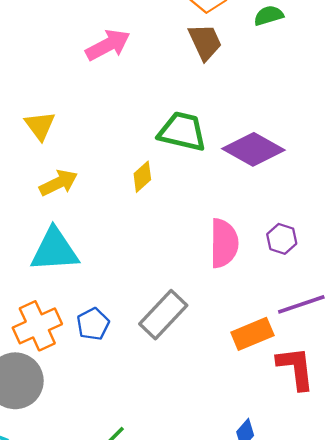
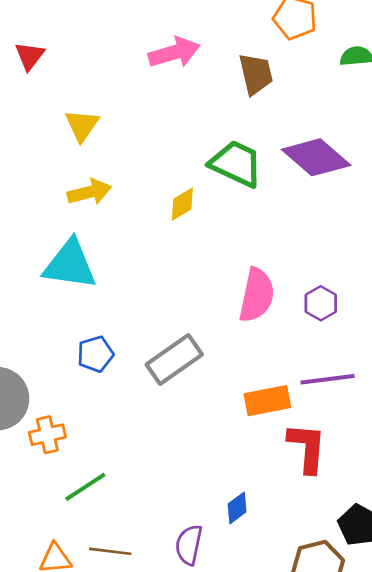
brown trapezoid: (205, 42) -> (256, 74), moved
purple diamond: (253, 149) -> (316, 157), moved
orange cross: (37, 326) -> (47, 435), moved, size x0.7

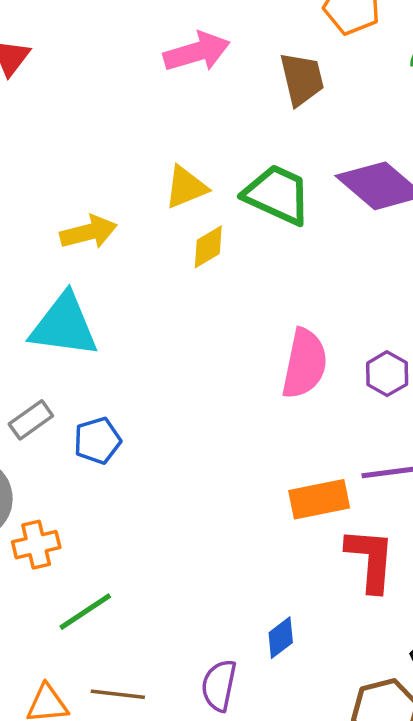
yellow triangle: (82, 125) -> (186, 187), moved, turned 33
gray rectangle: (174, 360) -> (31, 420), moved, size x0.6

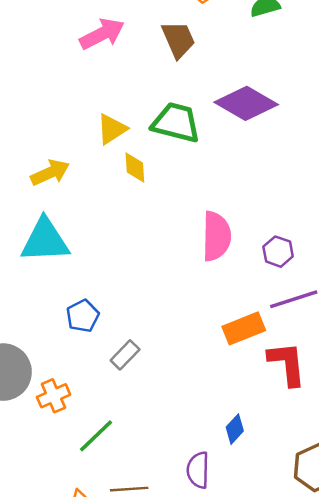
yellow diamond: (208, 247) -> (135, 168), turned -52
purple hexagon: (387, 374) -> (278, 252), moved
gray rectangle: (31, 420) -> (125, 355), moved

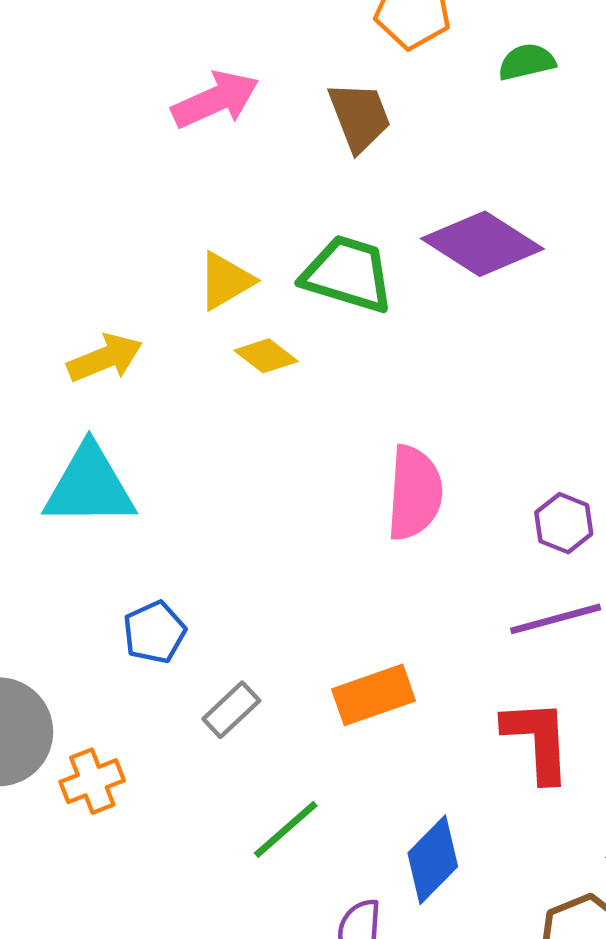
yellow diamond: (135, 168) -> (266, 356), turned -52
purple hexagon: (278, 252) -> (564, 523), moved
orange rectangle: (244, 328) -> (374, 695), moved
blue diamond: (235, 429) -> (433, 860), size x1.5
green line: (96, 436) -> (286, 829), moved

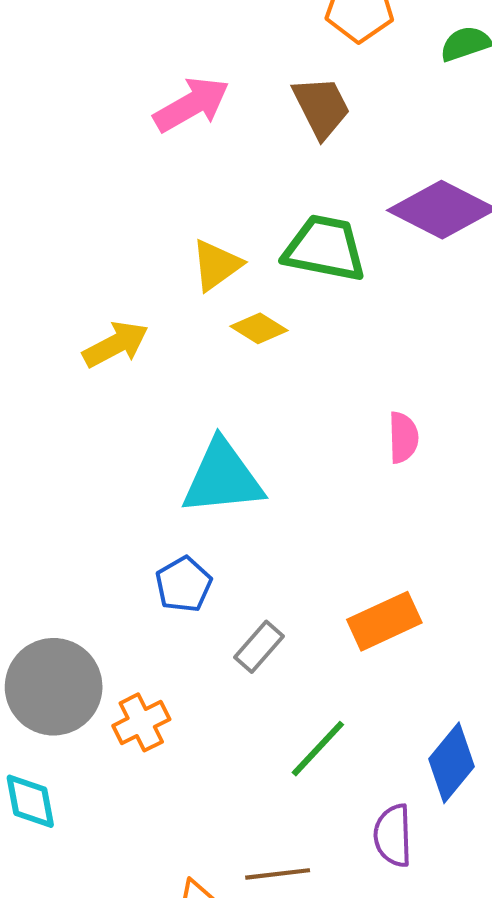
cyan triangle: (89, 486) -> (223, 478), moved
pink semicircle: (414, 493) -> (403, 437), size x0.6

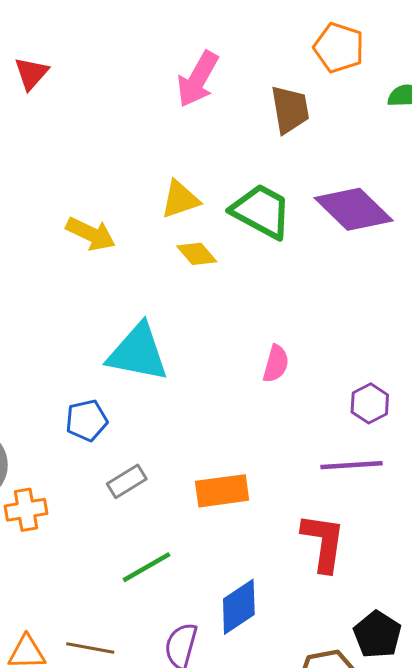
pink arrow: (191, 105) -> (198, 79), turned 132
yellow arrow: (116, 344) -> (91, 234), turned 36

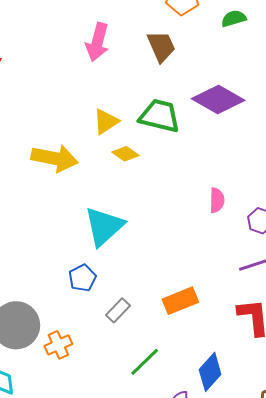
yellow arrow: (91, 234) -> (55, 158), size x1.4
cyan triangle: (138, 353) -> (104, 226), turned -39
pink semicircle: (276, 364) -> (217, 200), moved

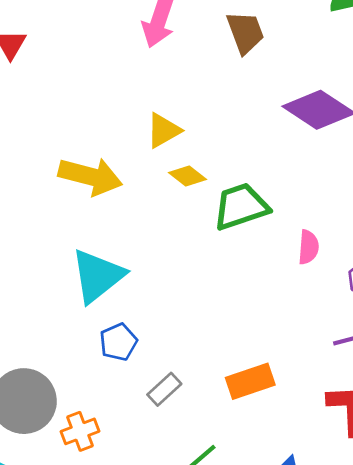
green trapezoid: (160, 116) -> (241, 206), moved, turned -36
cyan triangle: (104, 226) -> (98, 276), moved

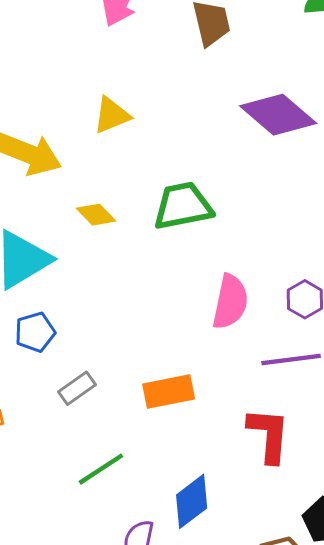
yellow diamond: (187, 176) -> (96, 215), moved
pink semicircle: (308, 247) -> (230, 302), moved, size x1.5

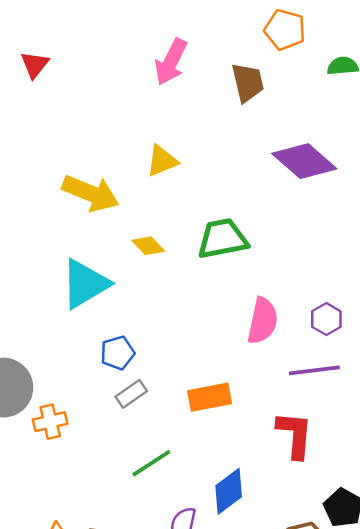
blue pentagon: (35, 332) -> (117, 353), moved

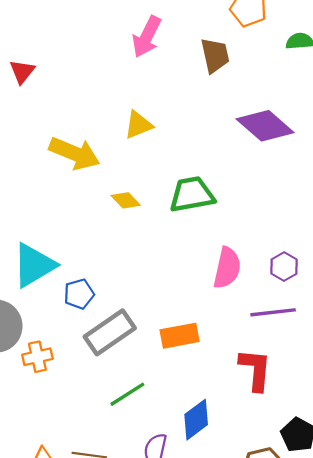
red triangle: (35, 65) -> (22, 72), moved
cyan triangle: (85, 284) -> (34, 265), moved
blue pentagon: (117, 353) -> (79, 294), moved
gray rectangle: (131, 394) -> (110, 332), size x1.8

